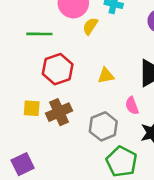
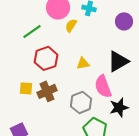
green line: (39, 34) -> (32, 31), turned -36
pink semicircle: (132, 106) -> (103, 86), size x1.6

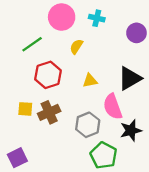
yellow semicircle: (71, 25) -> (76, 47), moved

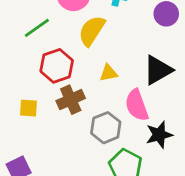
yellow semicircle: (76, 47) -> (92, 31), size x1.6
brown cross: (49, 112) -> (71, 100), moved

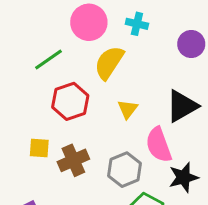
yellow triangle: (109, 73) -> (128, 109), turned -42
brown cross: (71, 100) -> (73, 160), moved

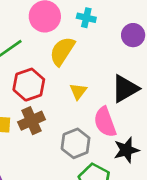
brown cross: (73, 160) -> (31, 121), moved

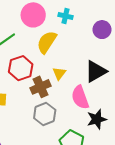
brown cross: (31, 121) -> (40, 87), moved
gray hexagon: (76, 143) -> (45, 114), moved

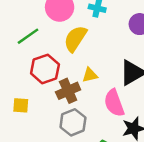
yellow triangle: (59, 73) -> (90, 75), turned 40

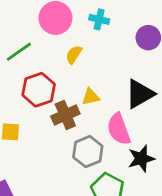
yellow semicircle: (75, 39) -> (74, 55), size x0.6
gray hexagon: (73, 122) -> (88, 152), moved

